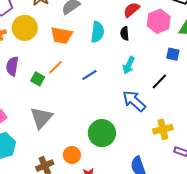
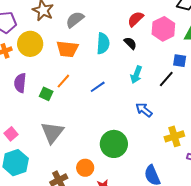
black semicircle: (125, 33) -> (130, 43), turned 144
black line: (159, 81) -> (166, 79), moved
blue arrow: (134, 101) -> (144, 110), size x0.7

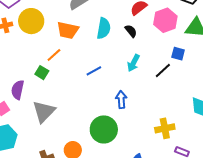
orange line: (63, 81) -> (54, 55), moved
purple semicircle: (20, 83) -> (18, 90), moved
blue arrow: (144, 110) -> (121, 100), moved, turned 42

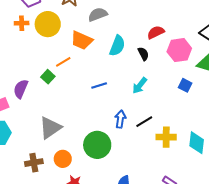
black line: (163, 70) -> (144, 122), moved
gray triangle: (44, 112) -> (50, 128), moved
yellow cross: (165, 128) -> (166, 137), moved

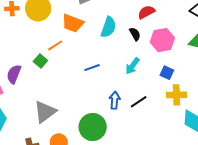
pink hexagon: (179, 50) -> (162, 40), moved
blue square: (185, 85) -> (167, 73), moved
yellow cross: (166, 137) -> (177, 95), moved

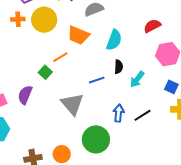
black semicircle: (135, 34) -> (119, 67), moved, turned 32
purple semicircle: (14, 74) -> (25, 95), moved
gray triangle: (45, 112) -> (72, 104), moved, turned -35

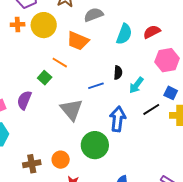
cyan semicircle: (114, 40) -> (124, 34), moved
orange line: (60, 57) -> (60, 63), turned 63
blue arrow: (119, 113) -> (118, 119), size x1.4
black line: (142, 115) -> (151, 109), moved

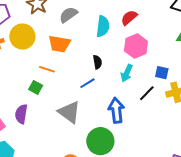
pink hexagon: (167, 60) -> (136, 46), moved
black semicircle: (118, 73) -> (97, 62), moved

